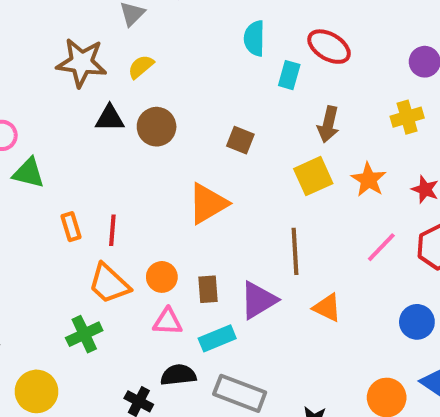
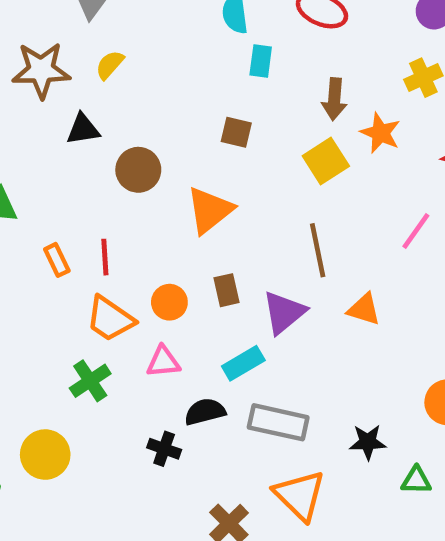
cyan rectangle: (289, 75) -> (261, 61), moved
brown circle: (157, 127) -> (138, 170), moved
orange star: (369, 180) -> (380, 133), moved
brown rectangle: (208, 289) -> (227, 290), moved
pink triangle: (168, 322) -> (163, 362), moved

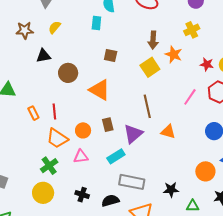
cyan rectangle: (261, 61) -> (96, 23), moved
brown star: (41, 70) -> (25, 30), size x0.7
orange triangle: (210, 210) -> (100, 90), turned -50
black semicircle: (205, 412) -> (110, 201), moved
yellow circle: (45, 455) -> (43, 193), moved

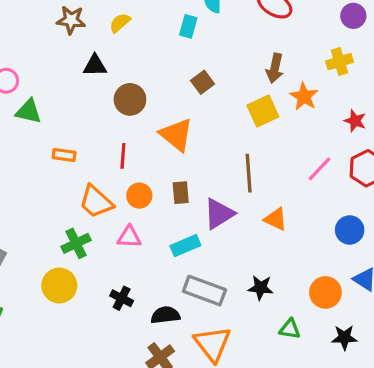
brown square: (111, 56) -> (203, 82), turned 32
red line: (54, 111) -> (123, 156), moved
orange rectangle: (33, 113) -> (64, 155), turned -64
black star: (171, 190) -> (261, 288), moved
green triangle: (193, 206) -> (290, 329), moved

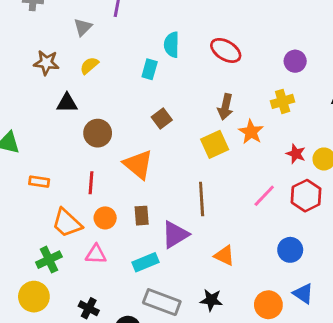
orange triangle: (276, 219) -> (224, 256), moved

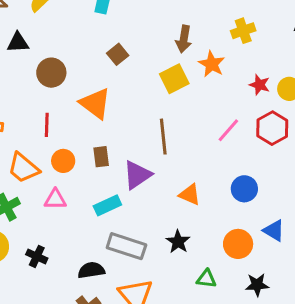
blue circle: (290, 250) -> (244, 189), moved
black star: (211, 300) -> (178, 242), turned 30
black cross: (89, 308) -> (37, 256), moved

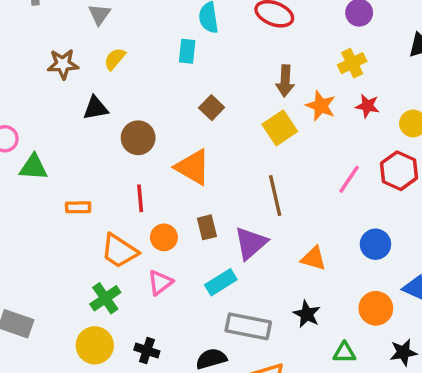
red star: (259, 85) -> (367, 106), moved
pink triangle: (55, 199) -> (160, 283), turned -30

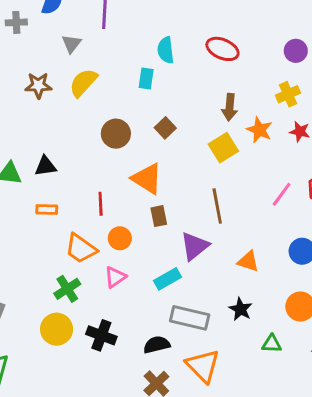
yellow semicircle: (115, 59) -> (83, 83), size x1.5
black triangle: (96, 108) -> (45, 166), moved
brown circle: (138, 138) -> (116, 134), moved
brown rectangle: (207, 227) -> (159, 216), moved
black cross: (147, 351) -> (101, 335), size x1.4

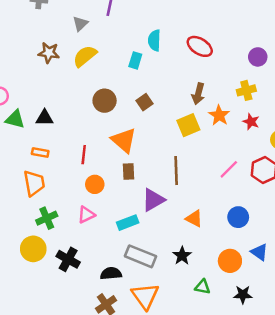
orange trapezoid: (81, 249) -> (34, 183), moved, turned -144

